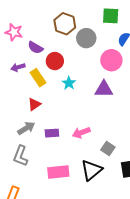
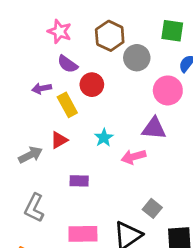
pink star: (14, 32) -> (60, 32), moved
cyan star: (69, 83) -> (104, 138), moved
gray arrow: (26, 128) -> (30, 155), moved
pink arrow: (81, 133) -> (134, 157), moved

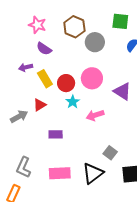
red circle: (92, 85) -> (66, 83), moved
pink circle: (168, 90) -> (92, 78), moved
purple triangle: (154, 128) -> (122, 91), moved, turned 30
gray L-shape: (34, 208) -> (24, 167), moved

